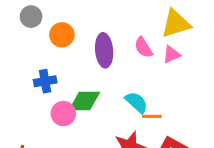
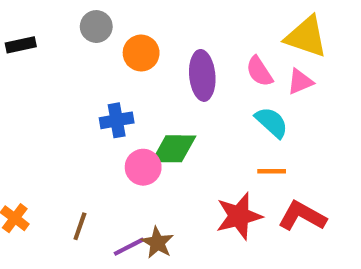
yellow triangle: (176, 24) -> (306, 37), turned 36
cyan semicircle: (136, 102) -> (272, 122), moved

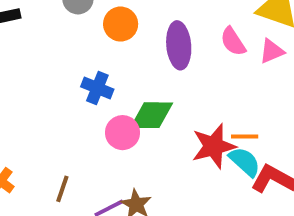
blue cross: (117, 120) -> (97, 88), turned 32
cyan semicircle: (272, 122) -> (245, 162), moved
red star: (239, 216) -> (214, 146), moved

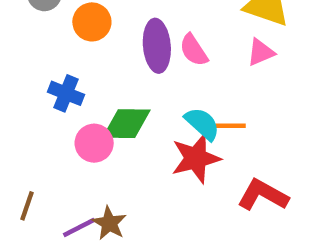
pink semicircle: (233, 41) -> (194, 50), moved
orange line: (245, 136) -> (230, 126), moved
cyan semicircle: (245, 162) -> (202, 124), moved

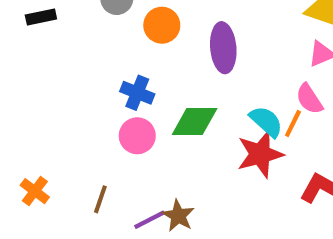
pink semicircle: (194, 50) -> (309, 99), moved
orange line: (230, 126) -> (293, 123), turned -64
pink circle: (94, 143) -> (137, 136), moved

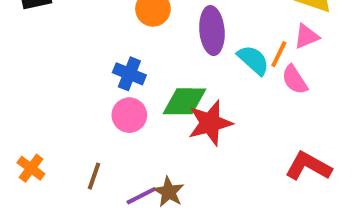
cyan semicircle: (266, 121) -> (253, 60), moved
orange line: (293, 123) -> (279, 54), moved
red star: (260, 154) -> (210, 123), moved

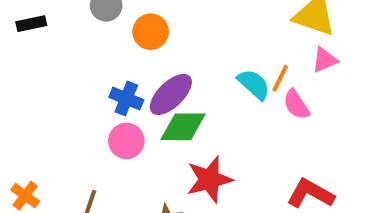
purple ellipse: (212, 31) -> (171, 94), moved, turned 51
pink triangle: (306, 36) -> (325, 60), moved
red star: (210, 123) -> (209, 179), moved

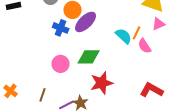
purple ellipse: (171, 94) -> (86, 22), moved
blue cross: (126, 98) -> (61, 28), moved

